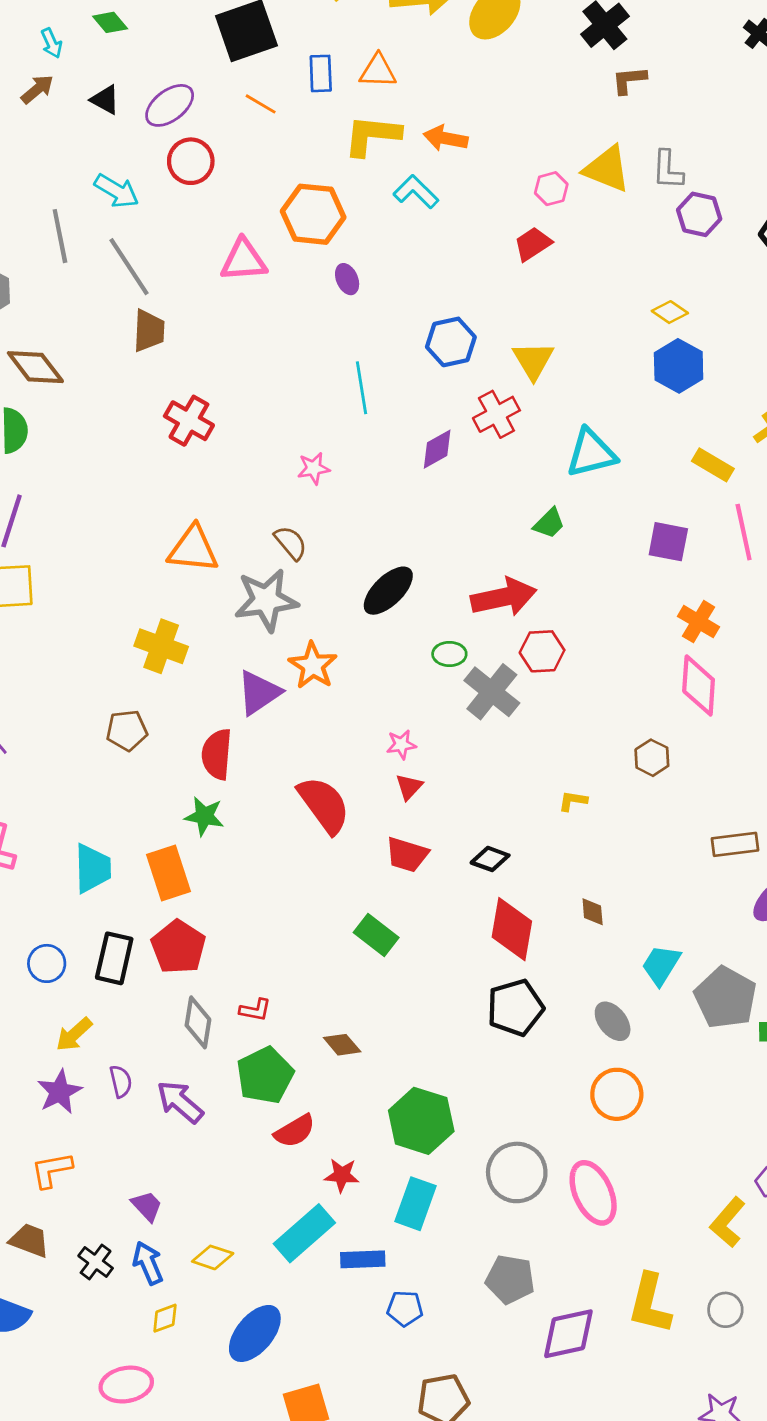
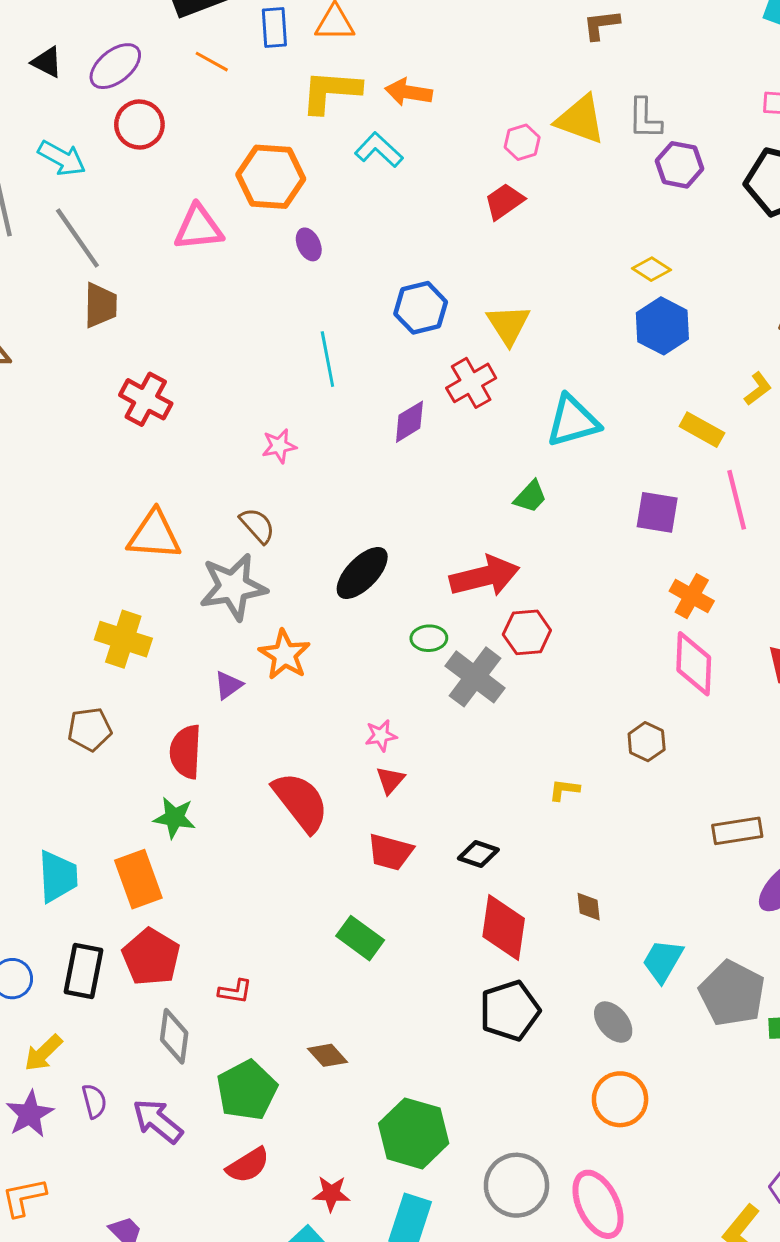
purple triangle: (259, 693) -> (228, 685), size x0.6
red L-shape: (255, 1010) -> (235, 991), moved
red semicircle: (295, 1131) -> (248, 1165), moved

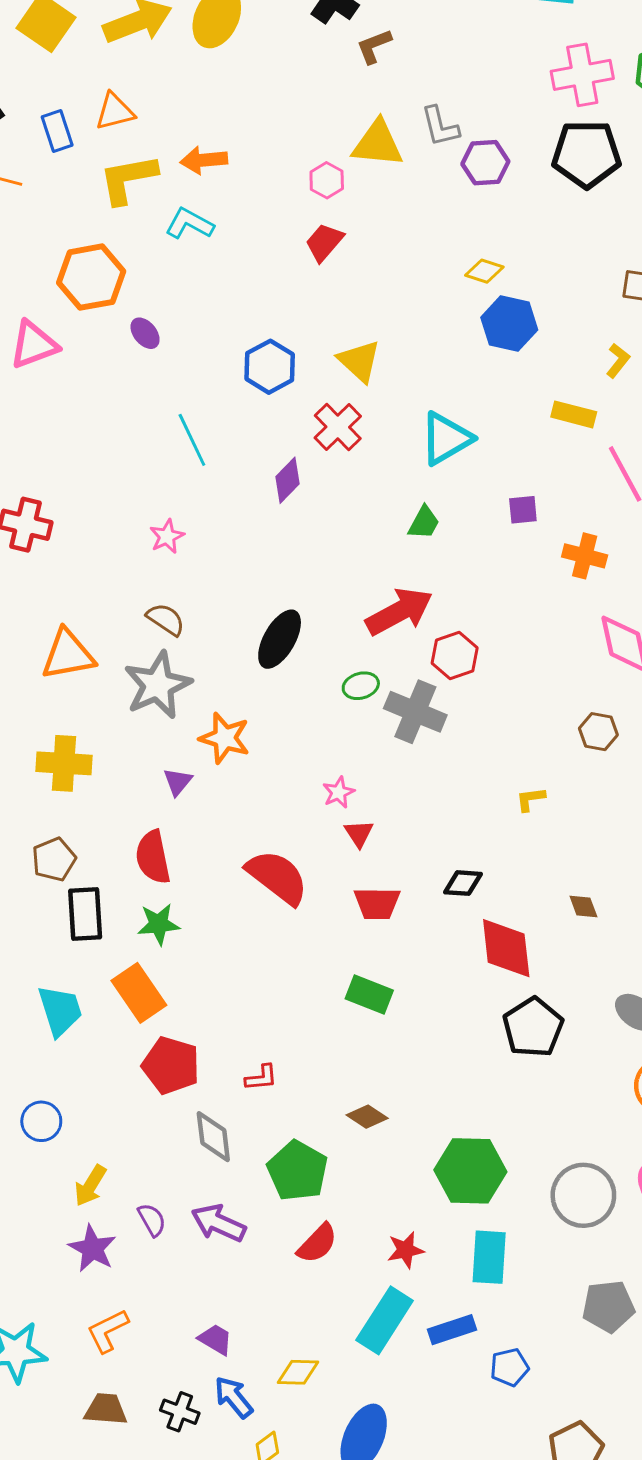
purple square: (657, 512) -> (523, 510), moved, size x0.7
orange cross: (692, 596) -> (585, 556), moved
black rectangle: (83, 971) -> (85, 914), moved

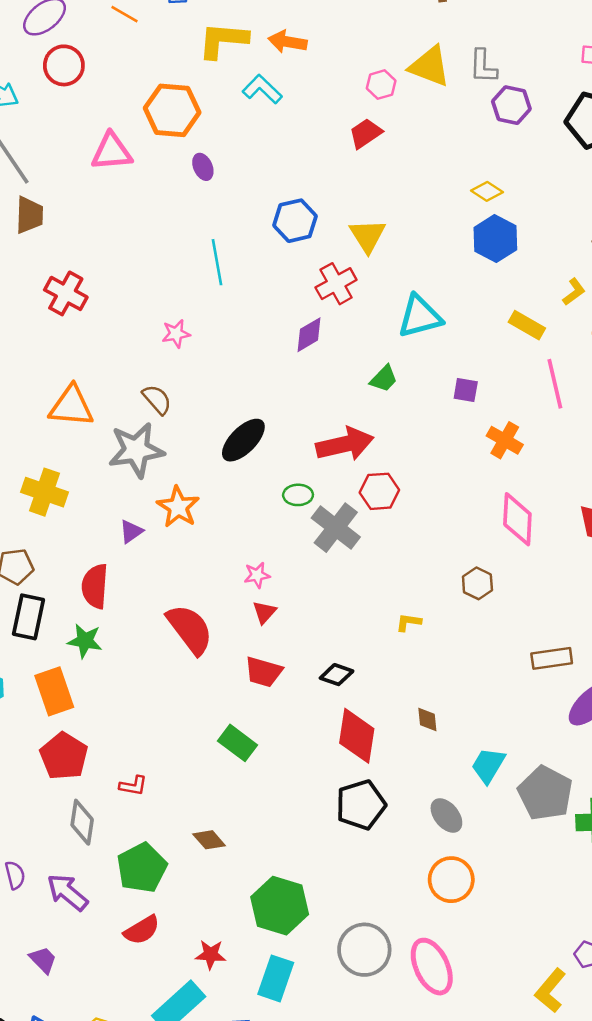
purple diamond: (287, 480) -> (309, 335), moved
purple trapezoid: (216, 1339) -> (43, 960), moved

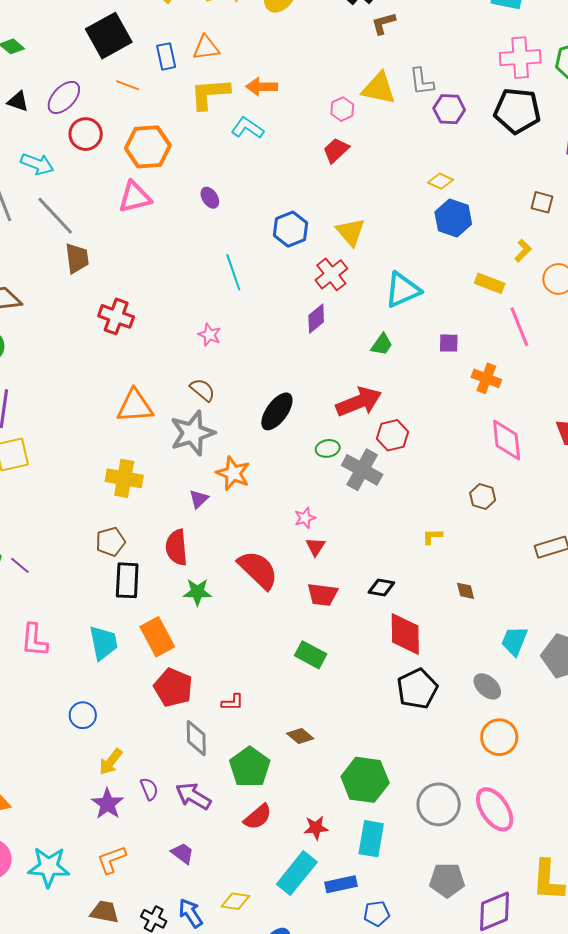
orange hexagon: (172, 110) -> (148, 147), moved
pink star: (176, 334) -> (209, 335), turned -30
green star: (85, 641) -> (197, 592), moved
brown diamond: (427, 719) -> (465, 591), moved

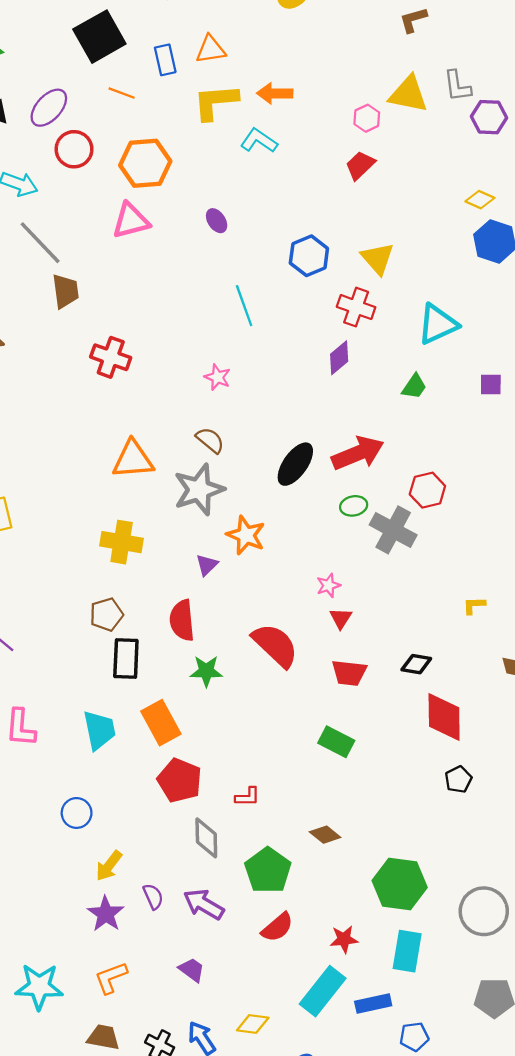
red cross: (331, 274) -> (356, 307), turned -32
red arrow: (359, 402) -> (358, 453), moved
black pentagon: (417, 689) -> (458, 779), size x0.6

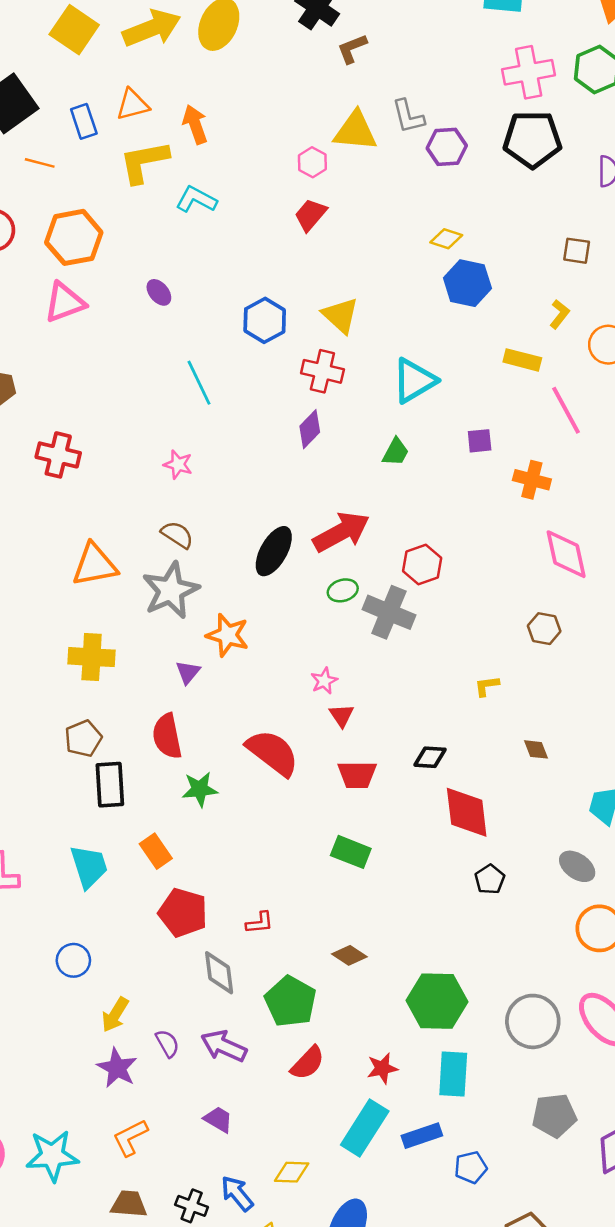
orange arrow: (275, 93) -> (195, 124), moved, turned 76
orange rectangle: (161, 723) -> (156, 851), size x0.7

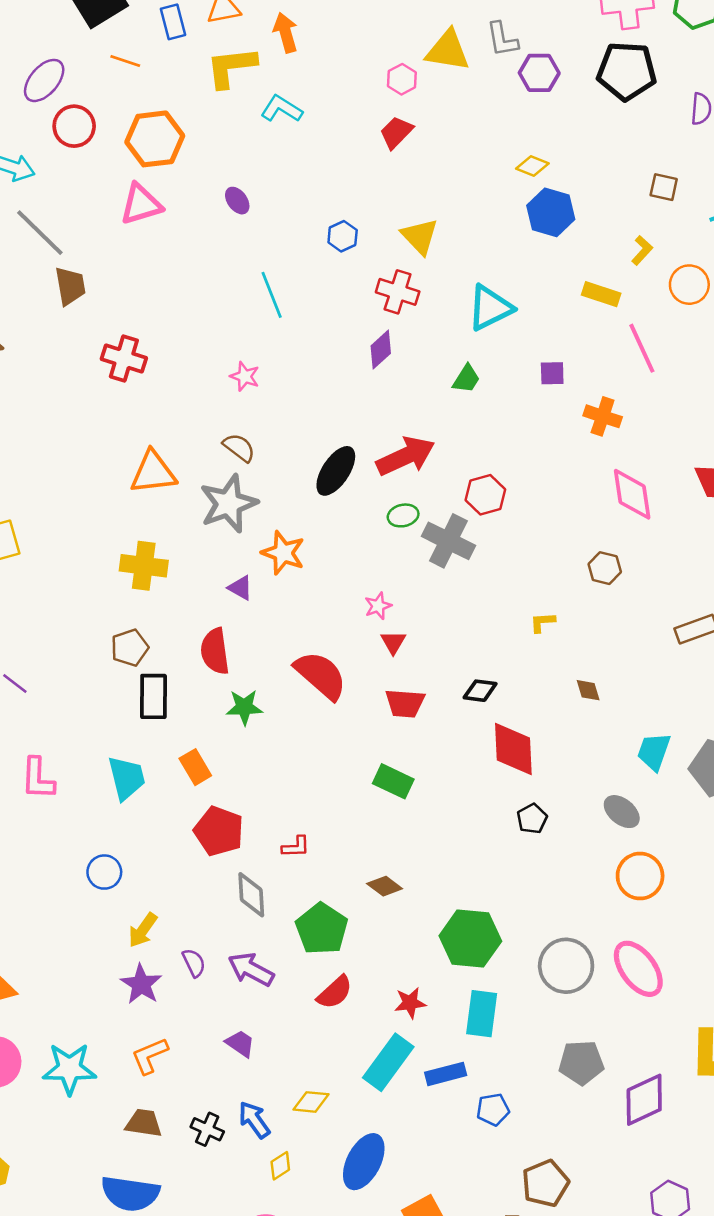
blue hexagon: (265, 320) -> (343, 236), size x0.7
purple triangle: (188, 672) -> (240, 588), turned -44

